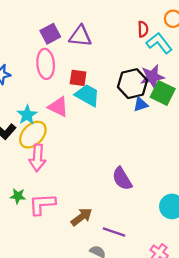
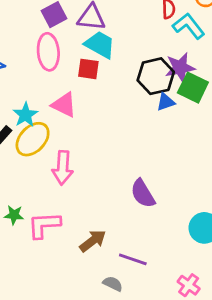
cyan trapezoid: (87, 95) -> (100, 45), moved
pink arrow: (37, 158) -> (63, 168), moved

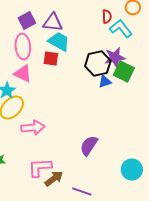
pink triangle: (64, 105) -> (23, 74), moved
pink arrow: (63, 168) -> (33, 128), turned -100
purple semicircle: (143, 194) -> (89, 146), turned 65
pink L-shape: (44, 225) -> (40, 168), moved

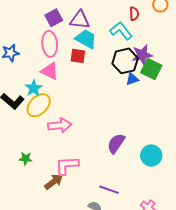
cyan L-shape: (121, 28) -> (121, 31), moved
cyan circle: (132, 170) -> (151, 156), moved
brown arrow: (54, 178) -> (54, 182), moved

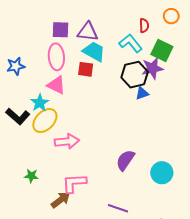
purple square: (54, 18) -> (61, 30), turned 30
green square: (151, 69) -> (162, 51), moved

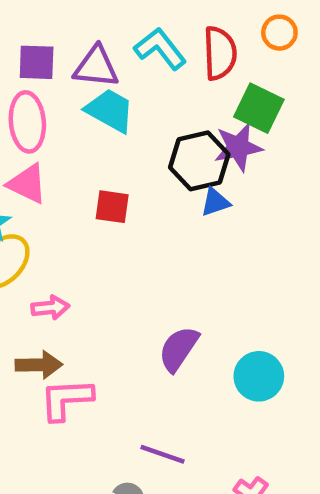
red semicircle: (144, 25) -> (220, 53), size x1.6
cyan L-shape: (131, 43) -> (160, 49), moved
red square: (86, 69) -> (112, 207), moved
pink arrow: (67, 141) -> (50, 308), size x0.7
brown arrow: (61, 200) -> (39, 365), moved, turned 36

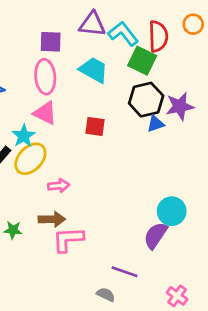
purple triangle: (96, 67) -> (92, 24), moved
green square: (259, 108) -> (142, 61), moved
purple star: (238, 147) -> (180, 106), moved
purple semicircle: (179, 349) -> (156, 235), moved
cyan circle: (259, 376) -> (172, 211), moved

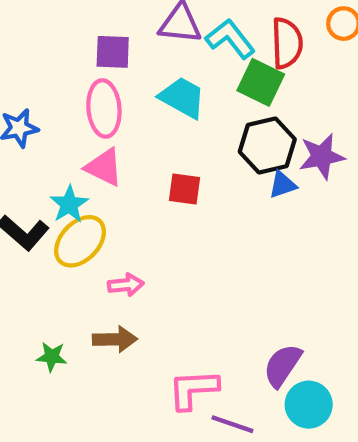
cyan circle: (172, 211) -> (309, 405), moved
pink L-shape: (68, 239) -> (193, 389), moved

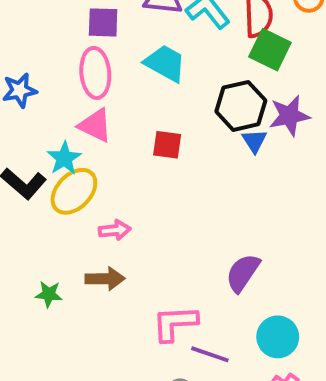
green square: (261, 82) -> (270, 50), moved
blue triangle: (283, 185) -> (254, 141), turned -44
purple semicircle: (283, 365) -> (243, 273), moved

